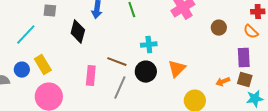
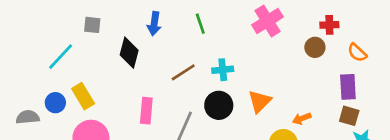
red cross: (258, 12) -> (329, 25), moved
brown line: (117, 62) -> (183, 72), moved, turned -54
orange arrow: (223, 82) -> (302, 118), moved

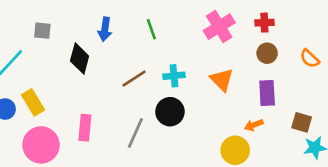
red cross: (329, 25) -> (264, 23), moved
purple rectangle: (348, 87) -> (267, 93), moved
orange triangle: (260, 101) -> (222, 80), moved, turned -30
pink rectangle: (146, 111) -> (85, 128), moved

